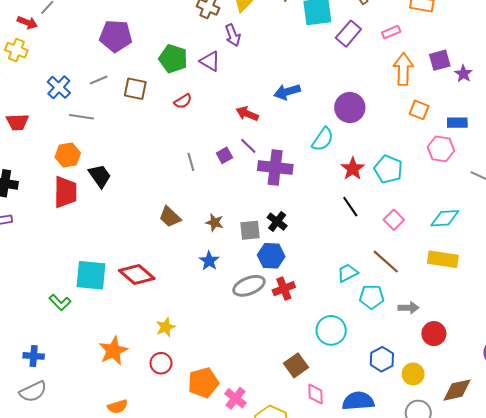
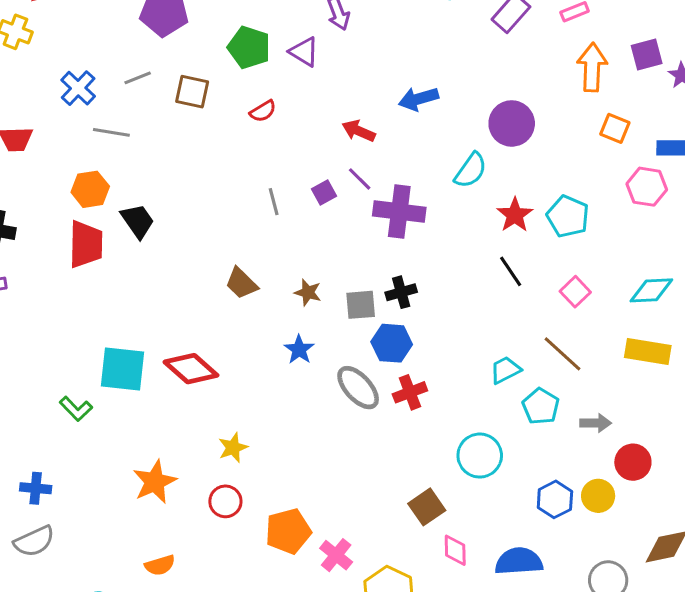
black cross: (277, 222) -> (401, 292), turned 36
gray ellipse: (249, 286) -> (358, 388), turned 68
cyan pentagon: (372, 297) -> (541, 406), turned 30
yellow circle: (413, 374) -> (598, 496), moved

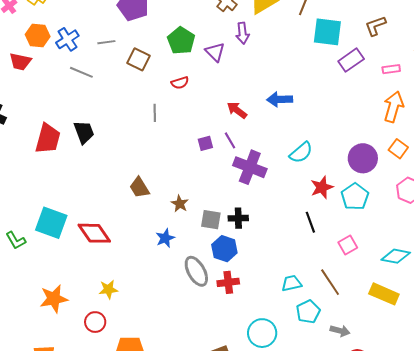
purple circle: (512, 123) -> (363, 158), moved
orange hexagon: (90, 189) -> (38, 36), moved
gray line: (274, 202) -> (155, 113), moved

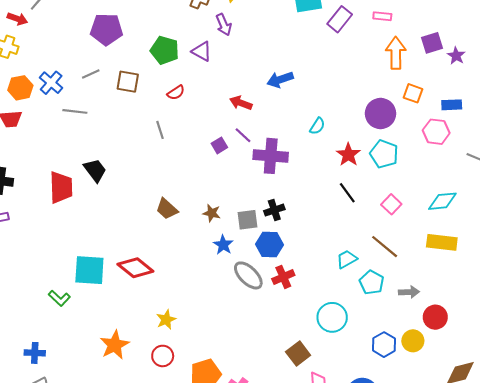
pink rectangle: (391, 69) -> (382, 16), turned 30
cyan semicircle: (301, 152) -> (317, 126), size x0.7
blue star: (165, 238) -> (223, 245), moved

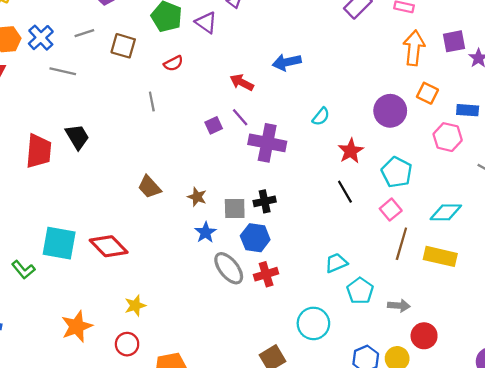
cyan pentagon: (384, 154) -> (397, 172), moved
brown line: (385, 247) -> (401, 244), moved, turned 60

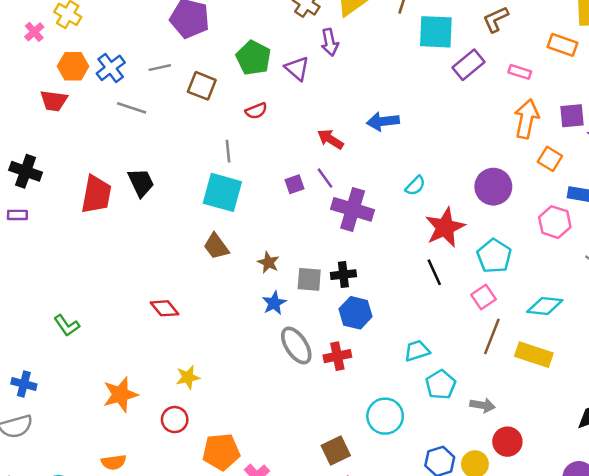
orange square: (427, 93) -> (550, 159), moved
red star: (351, 151) -> (445, 227), size x1.4
blue hexagon: (255, 238) -> (356, 313), moved
cyan square: (59, 243) -> (222, 192), moved
red diamond: (109, 246) -> (164, 308), size x0.7

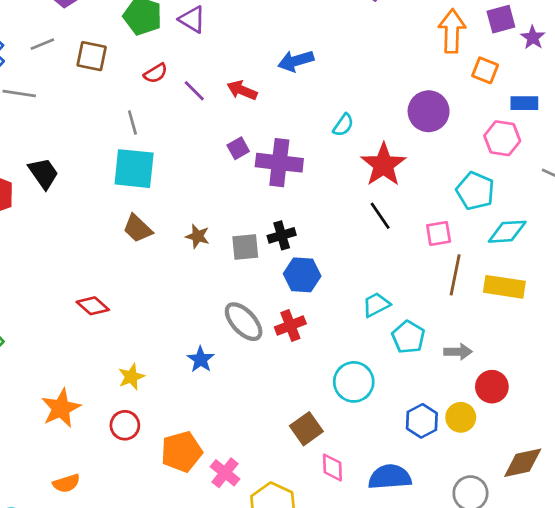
purple line: (325, 178) -> (194, 91), moved
purple square: (294, 184) -> (238, 148), moved
cyan pentagon: (494, 256) -> (475, 191), moved
pink square: (483, 297) -> (439, 233), turned 35
blue star: (274, 303) -> (201, 359), moved

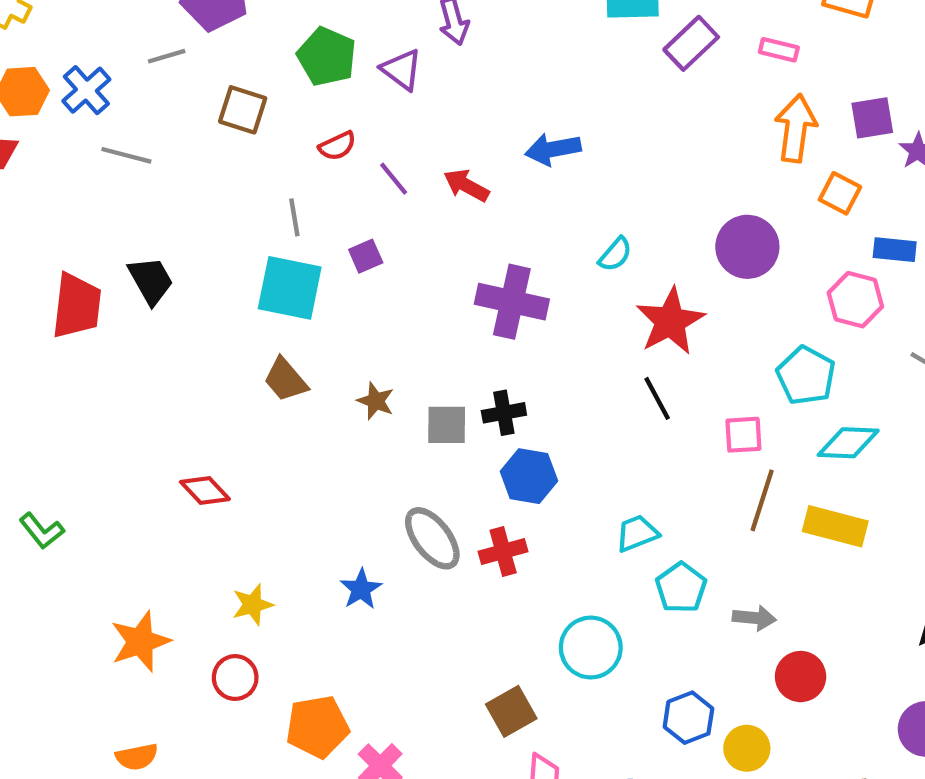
gray line: (42, 44) -> (167, 56), moved
purple square: (238, 148) -> (366, 256), moved
yellow circle: (461, 417) -> (747, 748), moved

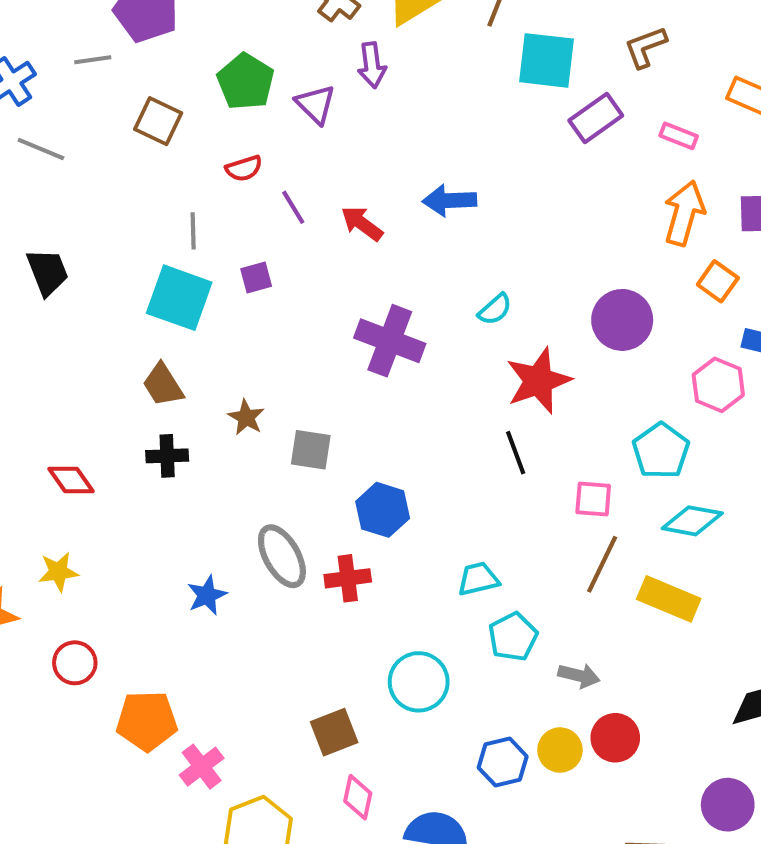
black cross: (504, 413) -> (167, 456), moved
yellow star: (253, 605) -> (58, 572), moved
yellow circle: (747, 748) -> (560, 750), moved

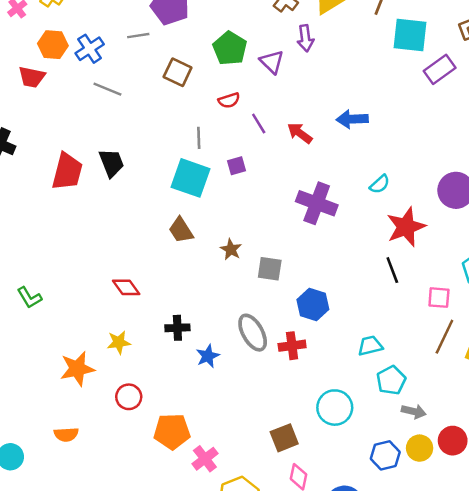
black cross: (167, 456) -> (177, 328), moved
gray arrow: (579, 676) -> (414, 411), moved

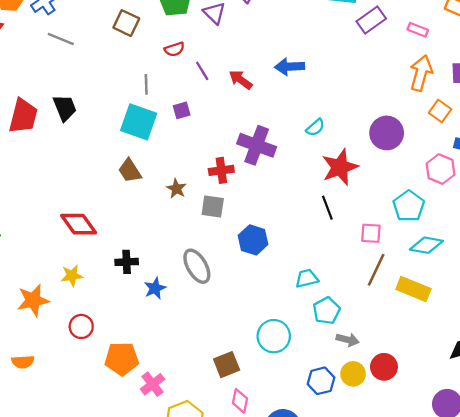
red diamond: (126, 287) -> (79, 224), size x1.4
red cross: (292, 346) -> (221, 170), moved

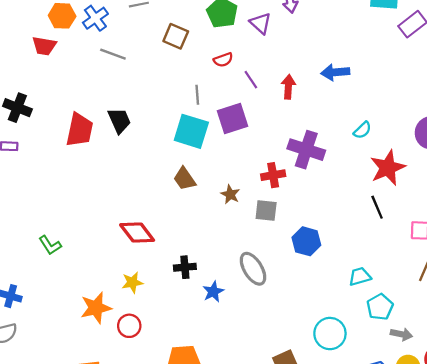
red arrow: (241, 80) -> (288, 87), turned 60
purple square: (182, 110) -> (232, 119), size x1.8
red circle: (81, 326) -> (129, 326), moved

